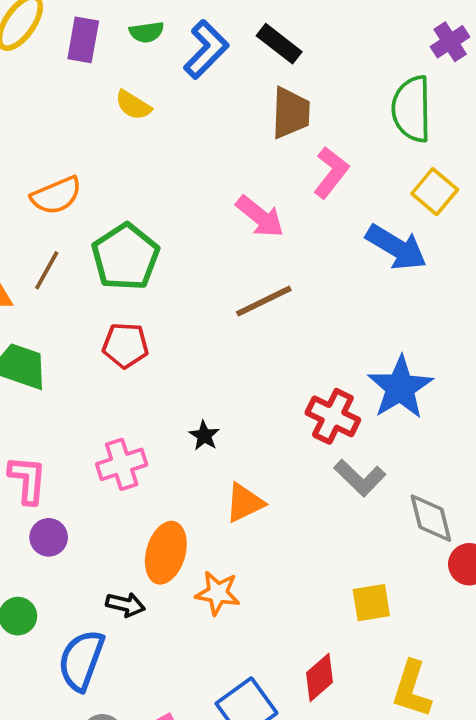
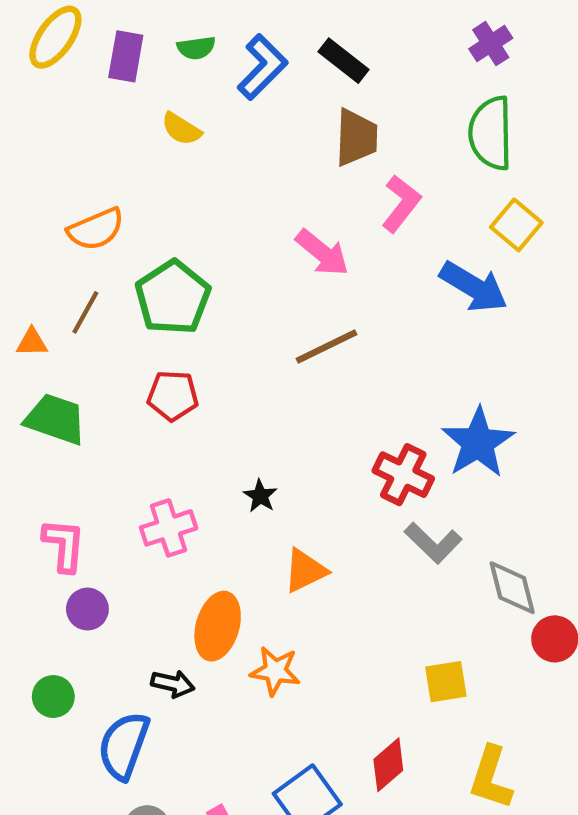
purple cross: (450, 42) -> (491, 44), moved

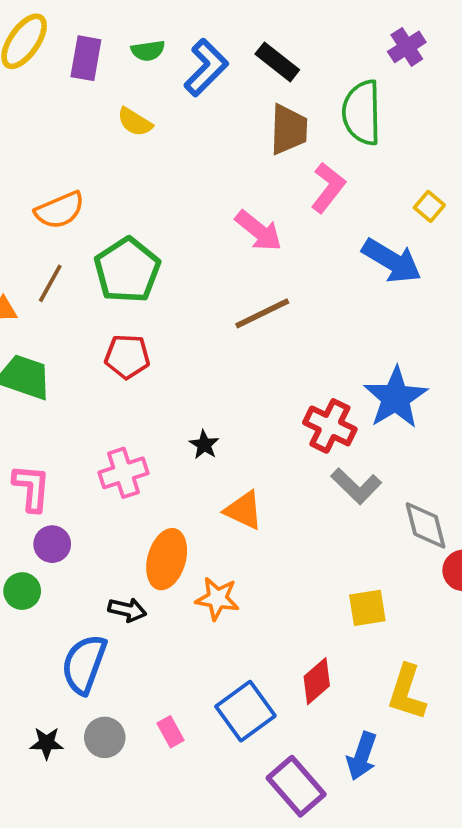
green semicircle: (491, 133) -> (362, 113), moved
yellow square: (516, 225) -> (429, 206), size x0.7
orange triangle: (305, 571) -> (244, 510), turned 51
green circle: (53, 697) -> (22, 591), moved

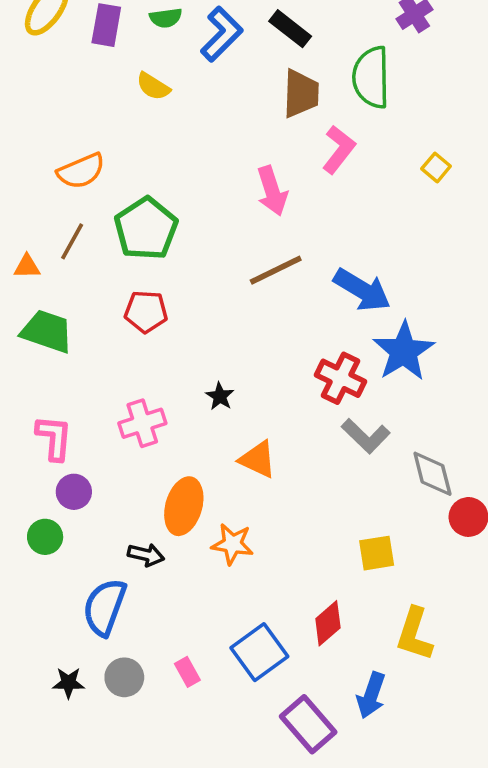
pink arrow: (259, 231) -> (272, 191), turned 33
blue arrow: (392, 261) -> (362, 290), moved

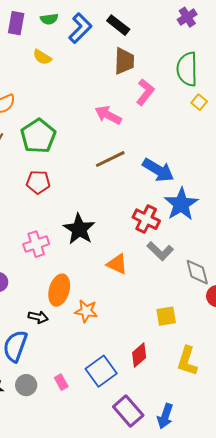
green semicircle: (371, 77) -> (187, 69), moved
pink arrow: (272, 191) -> (108, 115), turned 136
black star: (220, 396) -> (79, 229), size x2.0
orange triangle: (258, 459) -> (117, 264), moved
blue arrow: (371, 695) -> (165, 416), moved

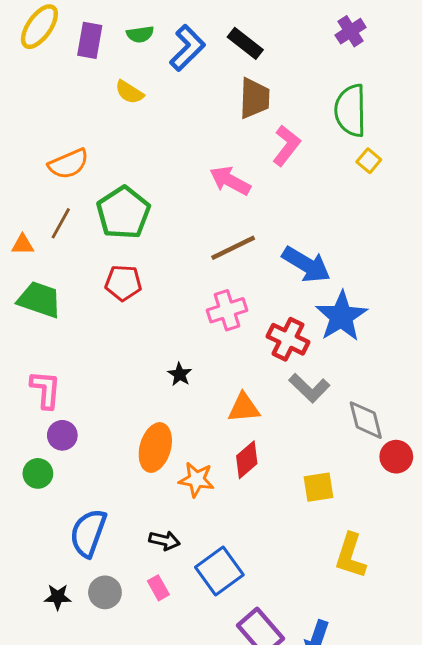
black star: (79, 229) -> (180, 374), moved, size x0.5
pink cross: (36, 244) -> (227, 310), moved
orange triangle: (117, 264) -> (244, 408), turned -30
black arrow: (38, 317) -> (164, 541), moved
red diamond: (139, 355) -> (247, 460), moved

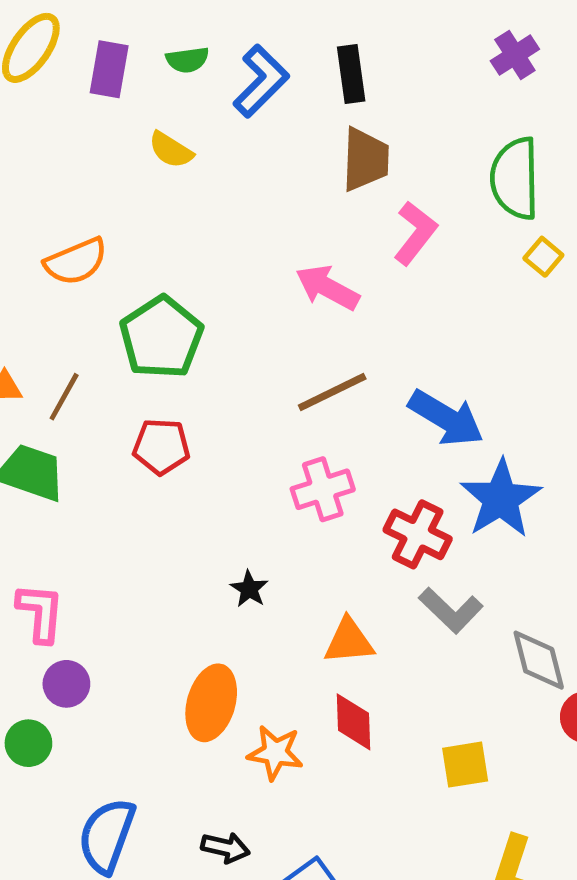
black rectangle: (245, 43) -> (351, 74), turned 44
brown line: (61, 223) -> (64, 397), moved
red diamond: (247, 460) -> (354, 722), turned -51

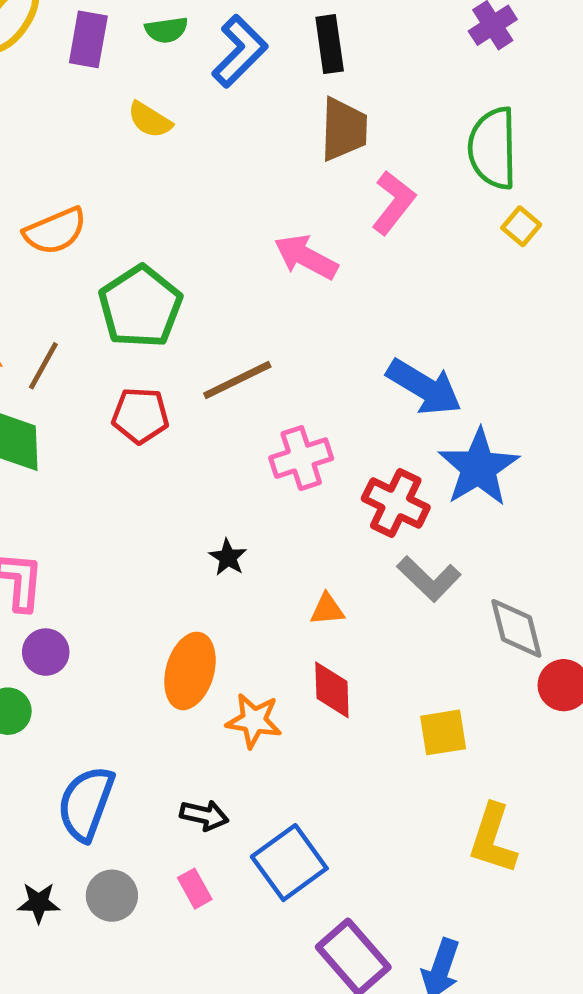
brown line: (332, 392) -> (237, 380), moved
orange triangle: (349, 641) -> (327, 609), size x0.7

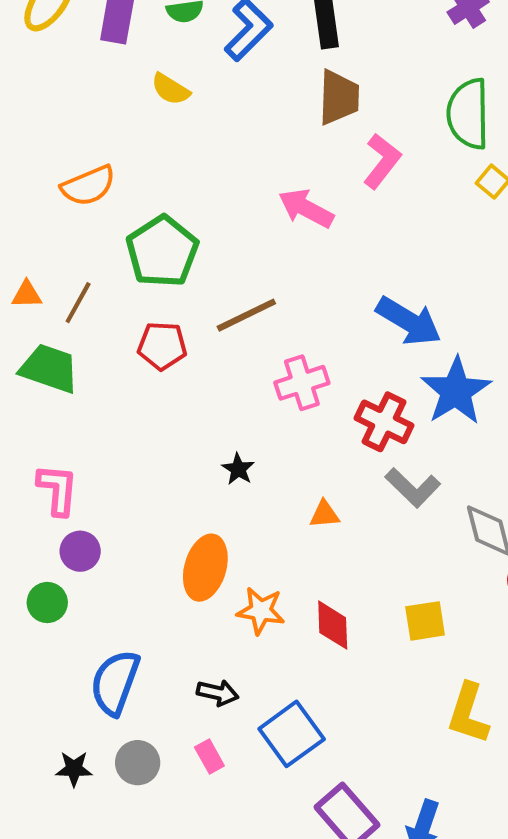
red diamond: (332, 690) -> (333, 625), moved

